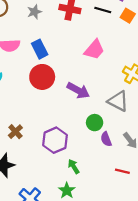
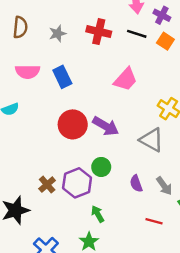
red circle: (42, 77) -> (73, 124), moved
green circle: (95, 123) -> (101, 167), moved
brown cross: (15, 132) -> (47, 185), moved

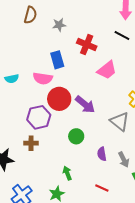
red cross: (99, 32) -> (87, 45), moved
pink semicircle: (28, 72) -> (43, 78), moved
purple hexagon: (77, 183) -> (39, 117), moved
brown cross: (47, 185) -> (31, 143), turned 32
red line: (154, 221) -> (102, 188), moved

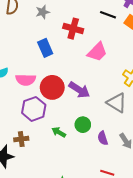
pink semicircle: (43, 78) -> (26, 80), moved
green circle: (76, 136) -> (83, 125), moved
brown cross: (31, 143) -> (21, 139), moved
green arrow: (67, 173) -> (59, 132), moved, turned -32

